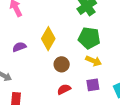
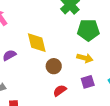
green pentagon: (89, 38) -> (88, 30), moved
yellow diamond: (48, 39) -> (37, 43), turned -35

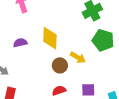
yellow arrow: (85, 58) -> (78, 57), moved

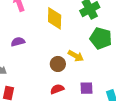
yellow diamond: (50, 38) -> (55, 18), moved

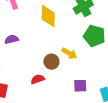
red semicircle: (57, 89) -> (38, 79), moved

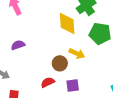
yellow diamond: (48, 16) -> (67, 23), moved
purple square: (80, 86) -> (73, 85), moved

